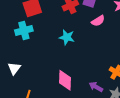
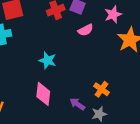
cyan star: (67, 37) -> (48, 60), moved

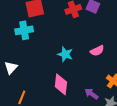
pink semicircle: (86, 30) -> (97, 51), moved

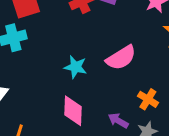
pink semicircle: (97, 51) -> (121, 58), size x1.5

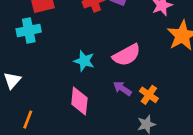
purple arrow: (118, 121) -> (122, 88), moved

